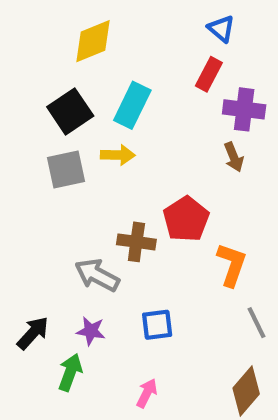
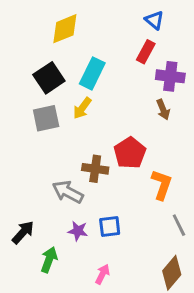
yellow arrow: (118, 155) -> (82, 108), turned 125
purple star: (91, 331) -> (78, 231), moved

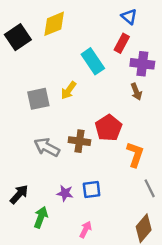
cyan rectangle: (92, 73) -> (93, 61), moved, turned -60
black square: (49, 78) -> (18, 37), moved
gray arrow: (68, 192) -> (47, 147), moved

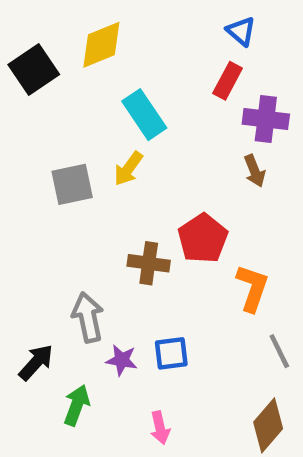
cyan rectangle: (93, 61) -> (144, 115), moved
gray arrow: (47, 147) -> (88, 317), moved, turned 50
pink arrow: (86, 229) -> (160, 428), turned 140

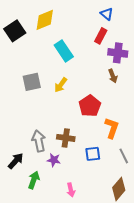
yellow arrow: (128, 169) -> (61, 85), moved
brown cross: (149, 263) -> (66, 138), moved
blue square: (171, 353) -> (93, 154), moved

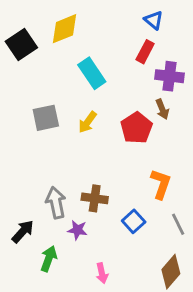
red pentagon: (90, 106) -> (136, 128), moved
blue square: (93, 154) -> (134, 221), turned -35

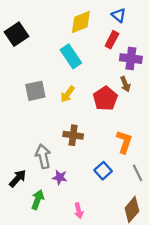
yellow diamond: (65, 29) -> (81, 22), moved
brown cross: (95, 198) -> (73, 135), moved

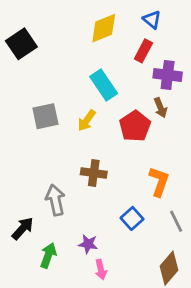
cyan rectangle: (71, 56) -> (104, 85), moved
purple star: (60, 177) -> (88, 244), moved

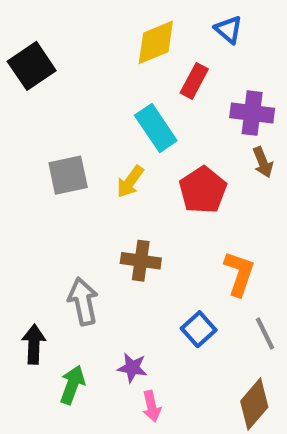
red rectangle: (143, 51) -> (194, 81), moved
brown arrow: (160, 108) -> (263, 162), moved
black arrow: (23, 228) -> (34, 344), turned -40

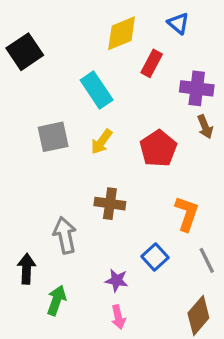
cyan rectangle: (156, 128) -> (97, 90), moved
purple star: (132, 368) -> (117, 280), moved

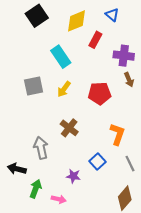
black square: (25, 52) -> (37, 16), moved
red pentagon: (158, 148) -> (100, 93), turned 30
brown cross: (110, 204) -> (69, 128), turned 30
black arrow: (26, 269) -> (17, 169), turned -78
pink arrow: (118, 317) -> (59, 199), moved, turned -64

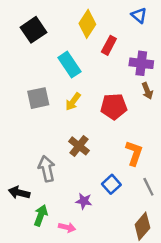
blue triangle: (112, 15) -> (139, 15), moved
black square: (37, 16) -> (33, 30), moved
yellow diamond: (77, 21) -> (87, 24), turned -35

